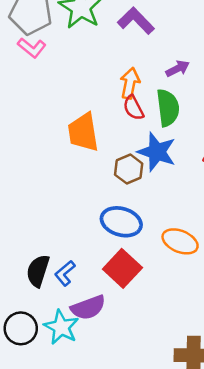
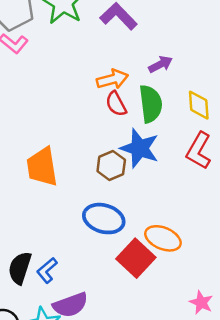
orange arrow: (130, 83) -> (112, 79), turned 64
orange trapezoid: (83, 132) -> (42, 167), moved
red square: (122, 268) -> (136, 258), moved

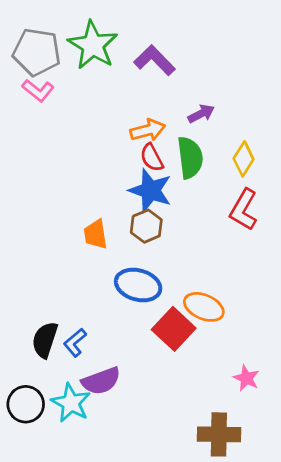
yellow diamond: (199, 105) -> (244, 159), turned 36
blue star: (140, 148) -> (150, 190), moved
orange trapezoid: (42, 167) -> (96, 234), moved, size x0.7

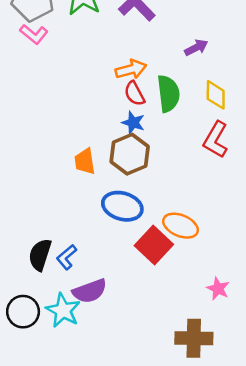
purple arrow: (201, 114) -> (196, 48), moved
yellow diamond: (244, 159) -> (216, 95), turned -32
blue star: (150, 190) -> (133, 123), size x0.6
brown hexagon: (146, 226) -> (130, 154), size x1.4

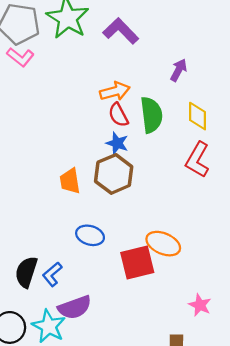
purple arrow: (196, 48) -> (179, 70), turned -35
blue ellipse: (122, 206) -> (90, 235), moved, size x0.7
red square: (154, 245) -> (137, 263), turned 33

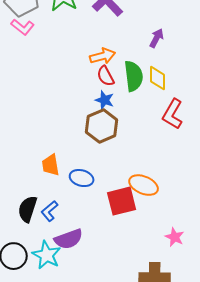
yellow diamond: (197, 116) -> (158, 78), moved
orange trapezoid: (70, 181) -> (51, 165), moved

